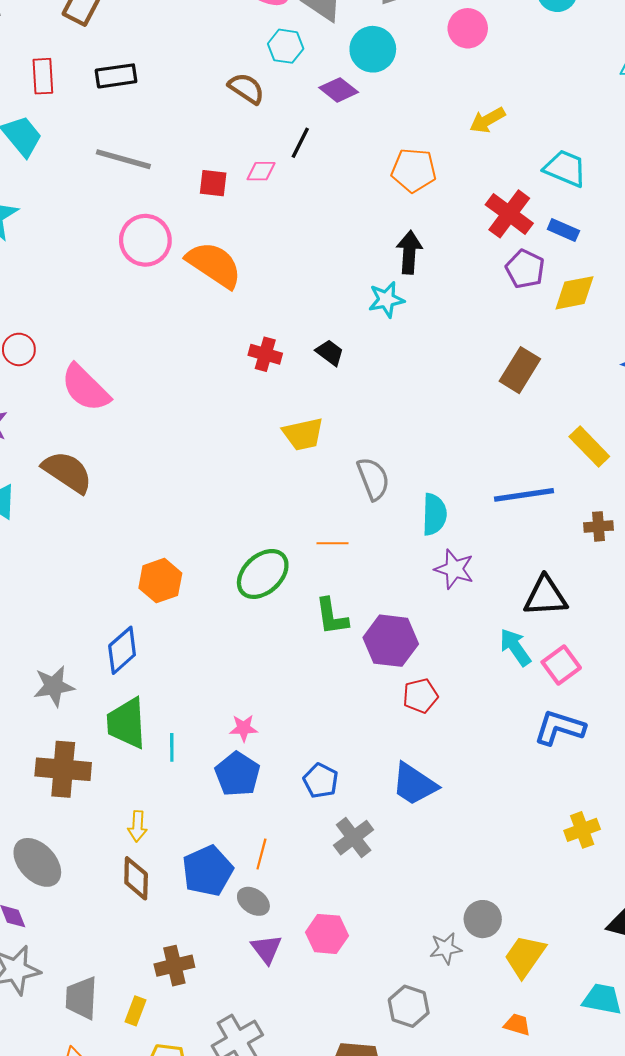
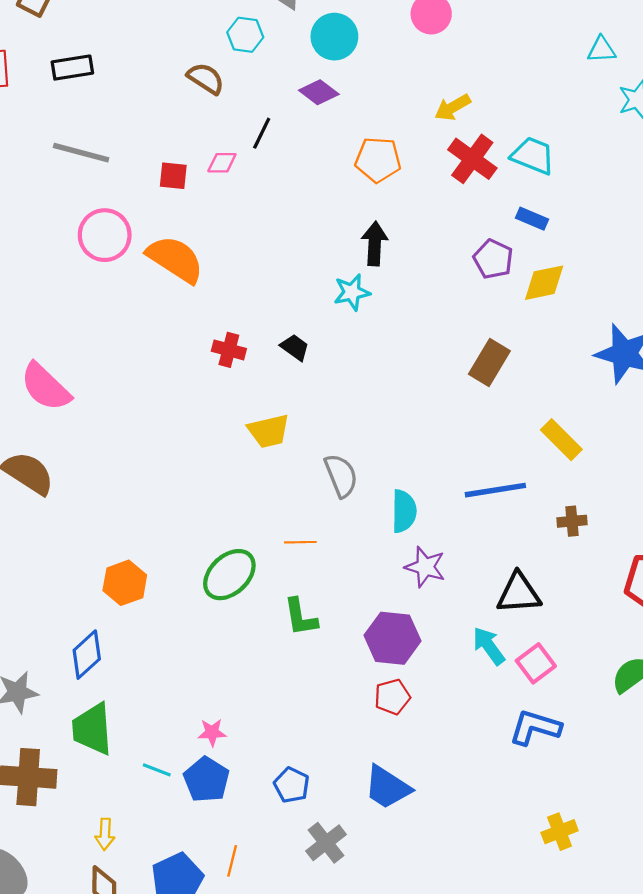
purple diamond: (339, 90) -> (319, 92), moved
red cross: (509, 214) -> (472, 159), moved
purple hexagon: (391, 641) -> (392, 638), moved
cyan line: (172, 747) -> (157, 770), moved, turned -68

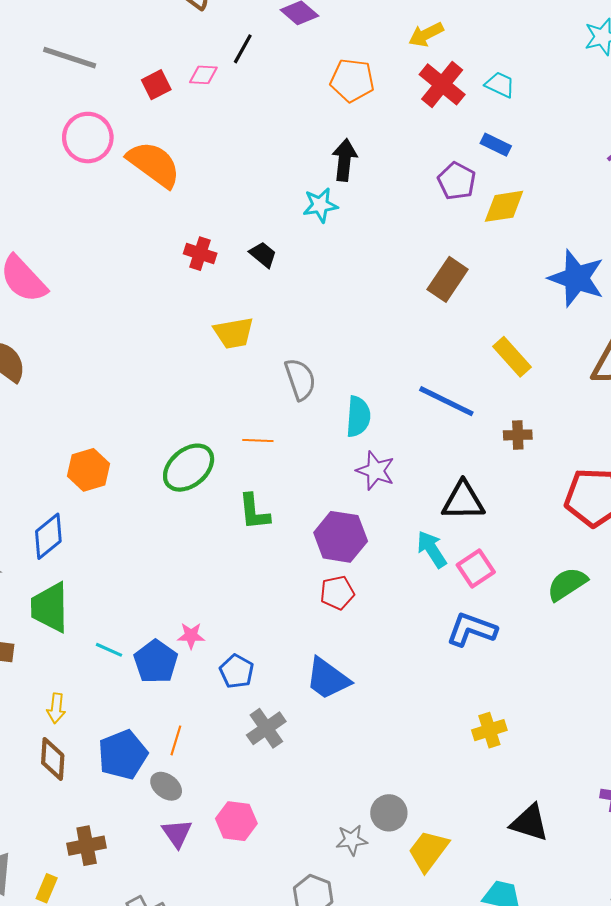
cyan trapezoid: (533, 156) -> (500, 85), size x0.7
red square: (173, 176) -> (156, 85), turned -36
blue line: (495, 490) -> (446, 401), turned 32
pink star: (212, 732) -> (191, 636), moved

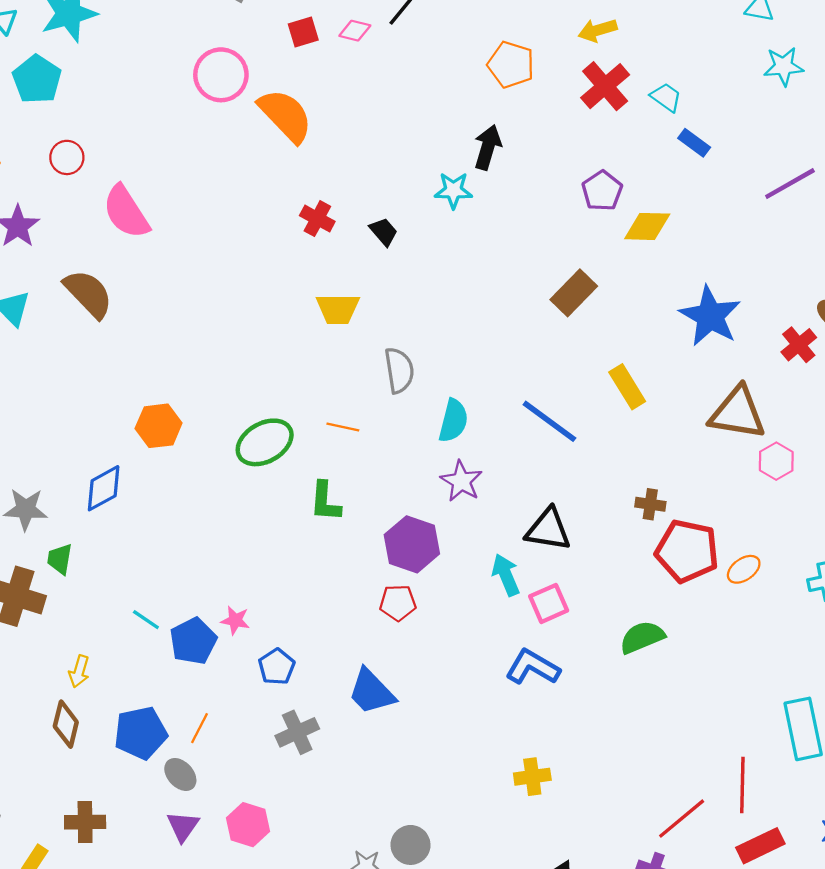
blue rectangle: (496, 145) -> (694, 143), moved
brown cross: (518, 435) -> (650, 504), moved
green trapezoid: (50, 607) -> (60, 559), moved, size x0.6

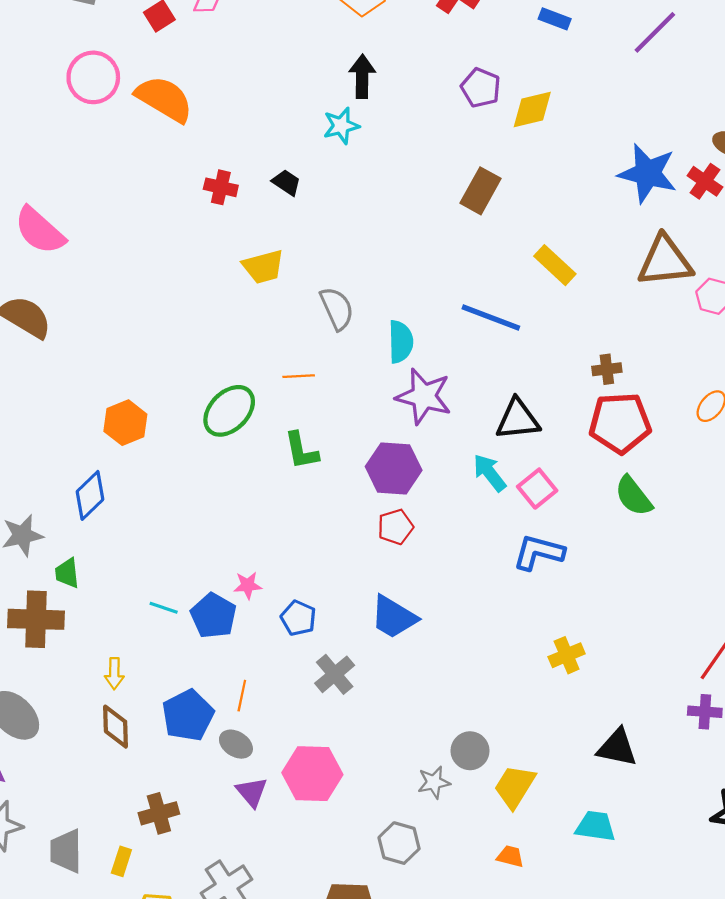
blue star: (710, 316) -> (648, 173), moved
purple star: (461, 481) -> (424, 396), size x1.4
red pentagon: (687, 551) -> (620, 423), moved
green semicircle: (642, 637) -> (634, 496), turned -90
pink hexagon: (248, 825) -> (312, 774), size x1.4

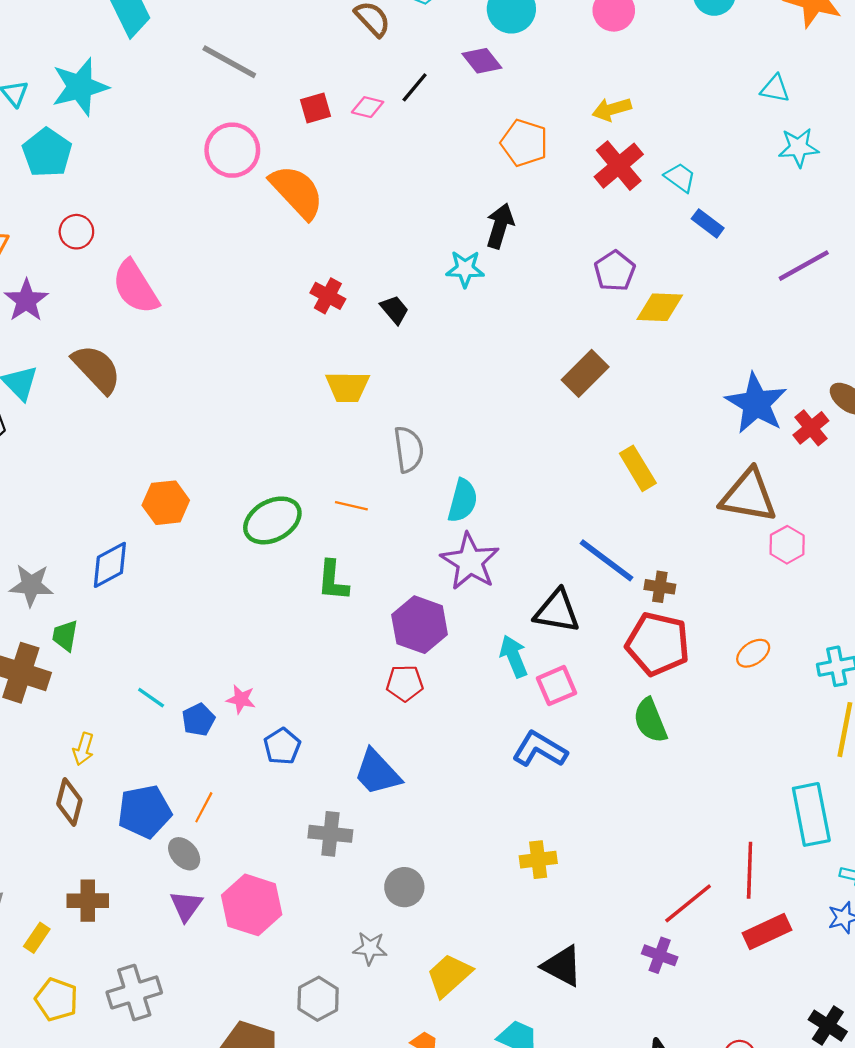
blue line: (491, 318) -> (607, 560), moved
blue pentagon: (213, 616) -> (198, 720), size x0.7
gray cross: (335, 674) -> (330, 834), moved, turned 30
gray circle: (470, 751) -> (404, 887), moved

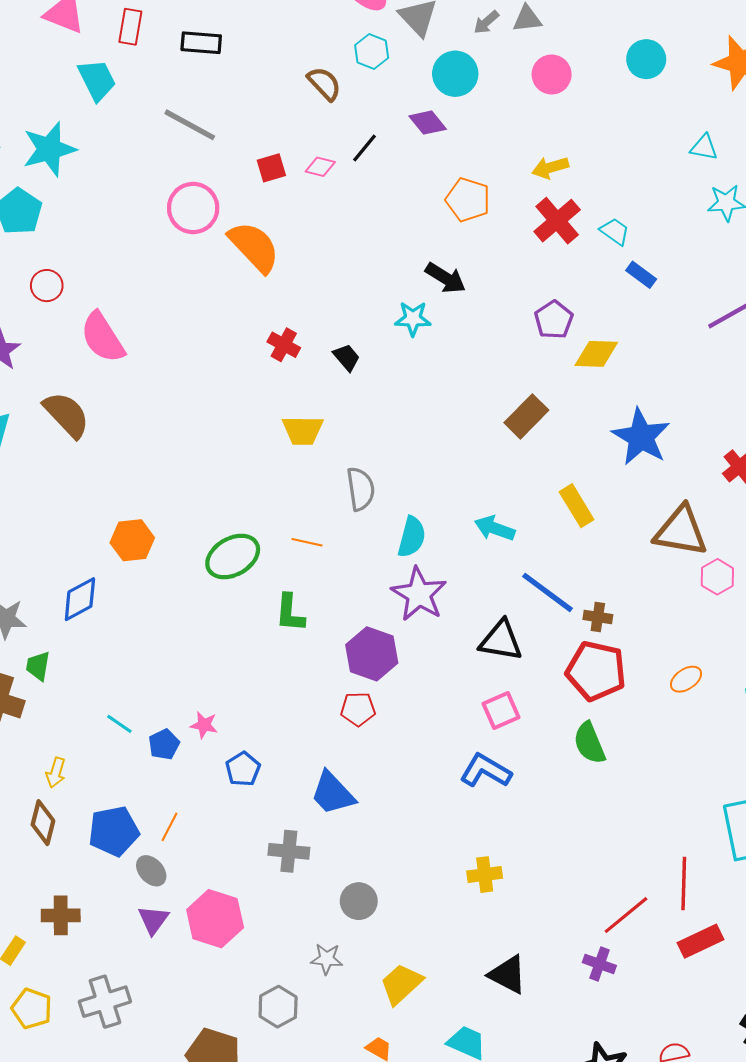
black arrow: (500, 226) -> (446, 278), turned 105
blue star: (756, 403) -> (641, 437), moved
cyan arrow: (514, 656) -> (495, 528), moved, turned -48

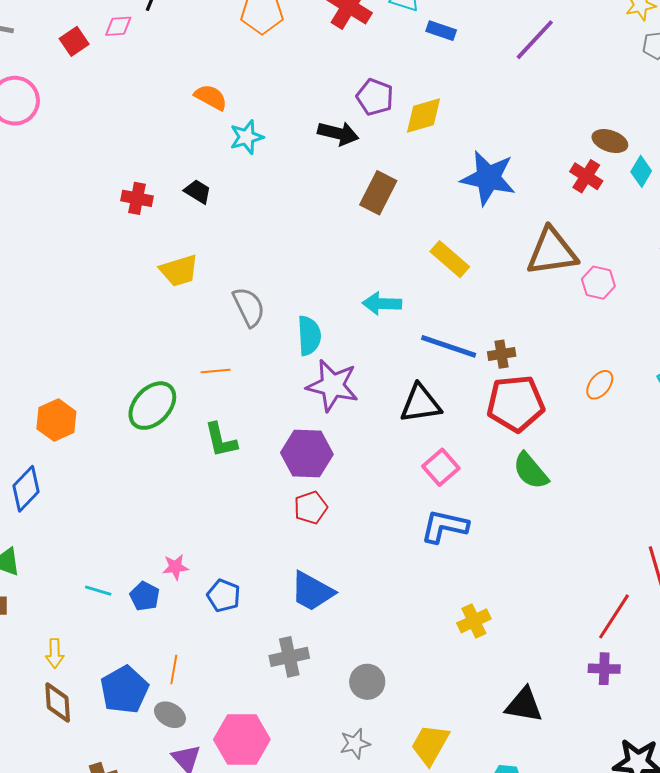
orange semicircle: (254, 247) -> (211, 97), moved, size x0.6
black arrow: (446, 278) -> (338, 133), moved

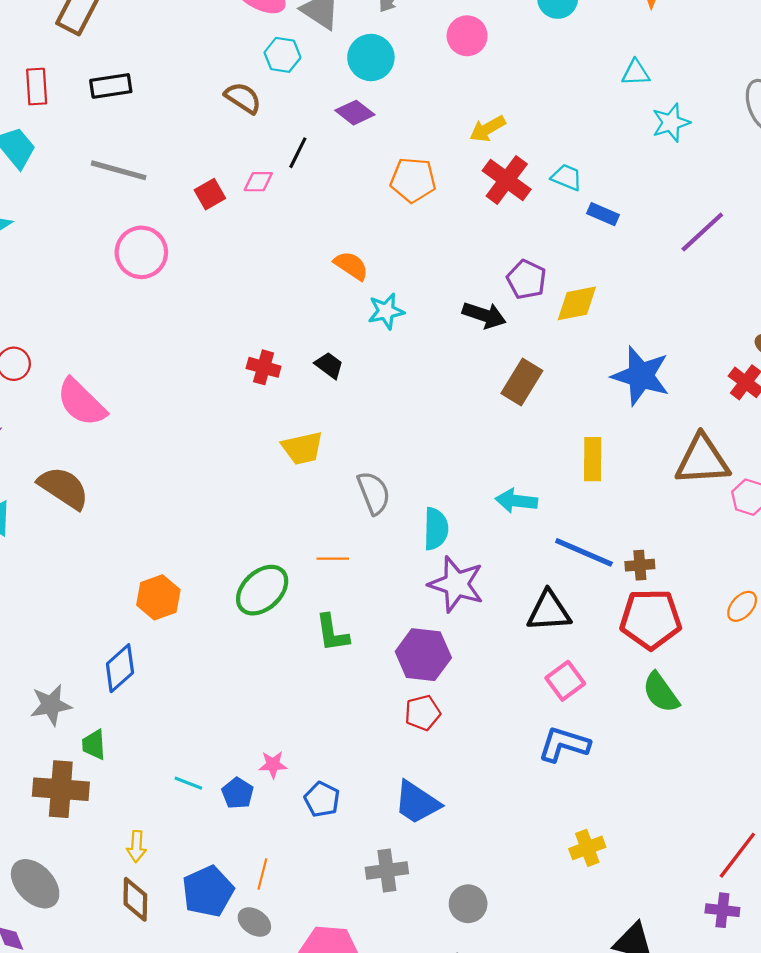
yellow rectangle: (450, 259) -> (593, 459), turned 45

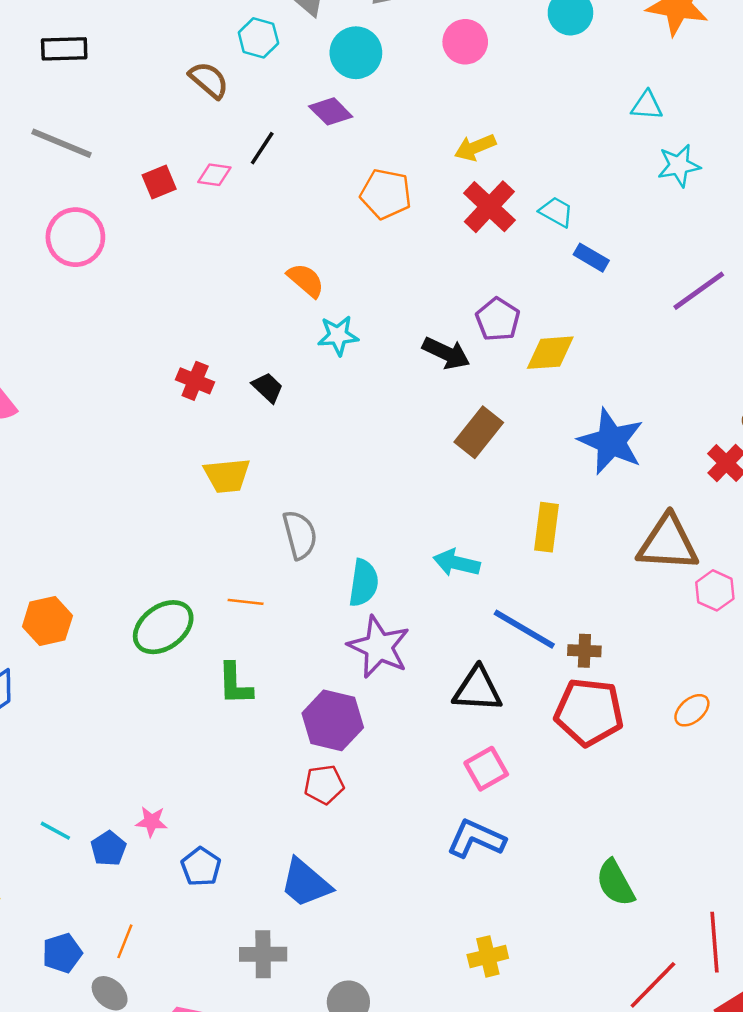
green semicircle: (661, 692) -> (615, 883), moved
blue pentagon: (208, 891) -> (62, 953), size x0.7

